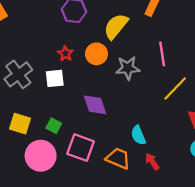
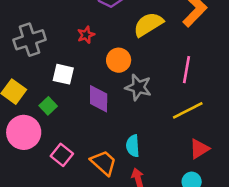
orange circle: (96, 54) -> (119, 60), moved
gray star: (128, 68) -> (138, 87), moved
white square: (55, 78) -> (63, 74), moved
pink square: (81, 148) -> (62, 155), moved, size x0.7

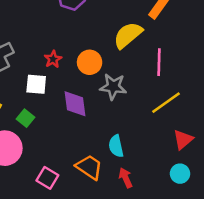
yellow semicircle: (148, 24) -> (128, 35), moved
red star: (86, 35) -> (53, 59), moved
pink square: (62, 155) -> (47, 178), moved

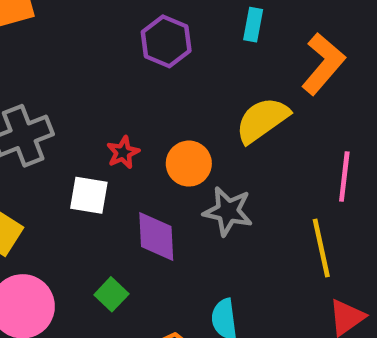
pink line: (159, 62) -> (344, 176), moved
yellow line: (166, 103) -> (321, 248), turned -72
green square: (26, 118) -> (111, 294), moved

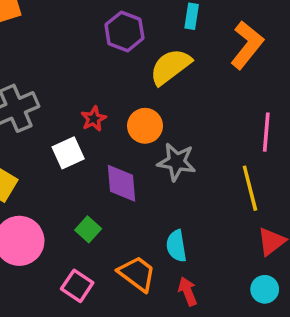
yellow semicircle: (262, 120) -> (170, 67), moved
white square: (89, 195) -> (68, 153), turned -32

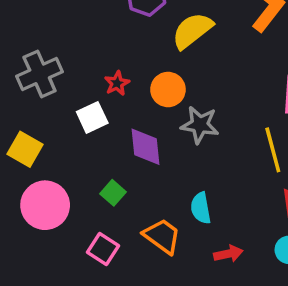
red arrow: (188, 291) -> (228, 254), moved, turned 100

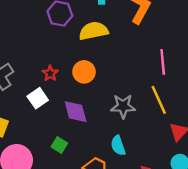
yellow semicircle: (192, 31) -> (94, 31), turned 36
gray star: (200, 125) -> (123, 106), moved

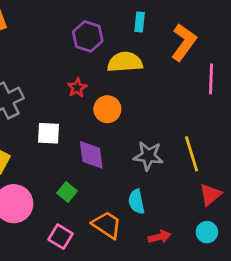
pink line: (163, 62) -> (211, 79), moved
red star: (50, 73) -> (77, 88), moved
white square: (38, 98) -> (48, 133), turned 30

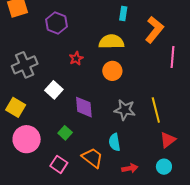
purple hexagon: (88, 36) -> (56, 23), moved
orange circle: (107, 109) -> (112, 71), moved
white square: (48, 133) -> (54, 90), turned 36

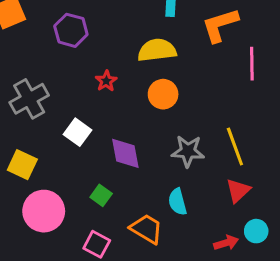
orange L-shape: (154, 30) -> (220, 25), turned -140
red triangle: (168, 140) -> (238, 191), moved
red arrow: (130, 168) -> (226, 243), moved

